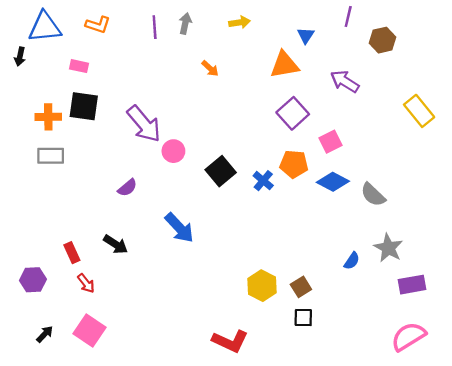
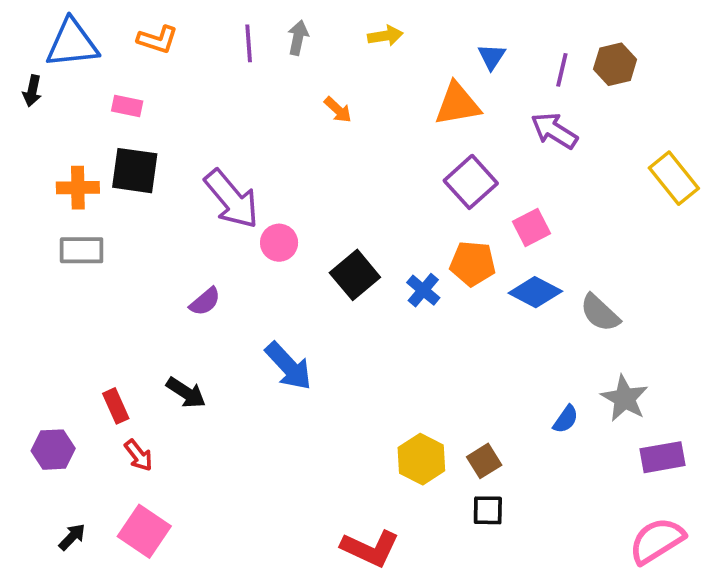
purple line: (348, 16) -> (562, 70), moved

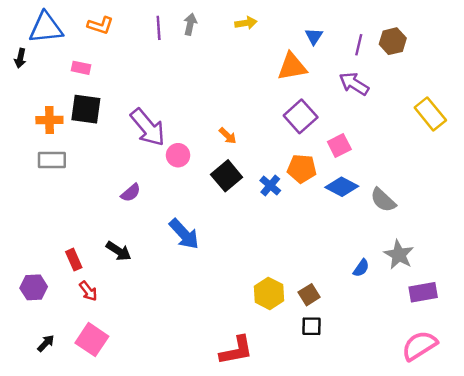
orange arrow: (338, 110) -> (228, 136), moved
red L-shape: (370, 548) -> (236, 351), turned -36

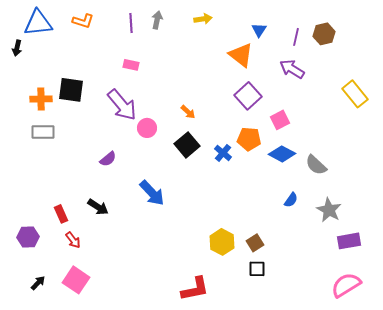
orange triangle: (292, 67) -> (241, 55), turned 48
pink rectangle: (81, 68) -> (131, 65), moved
blue semicircle: (361, 268) -> (291, 200), moved

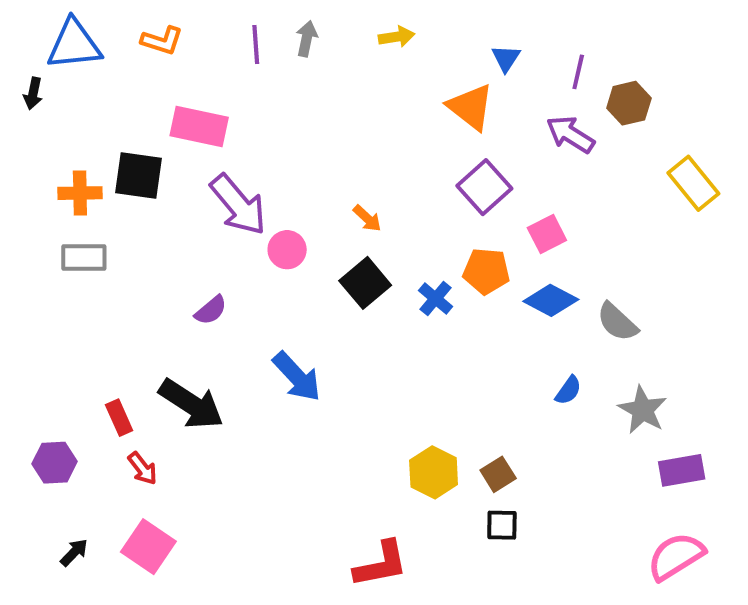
brown hexagon: (324, 34) -> (629, 103), moved
pink rectangle: (131, 65) -> (199, 127), moved, size x1.8
black arrow: (98, 207) -> (191, 404), size x1.6

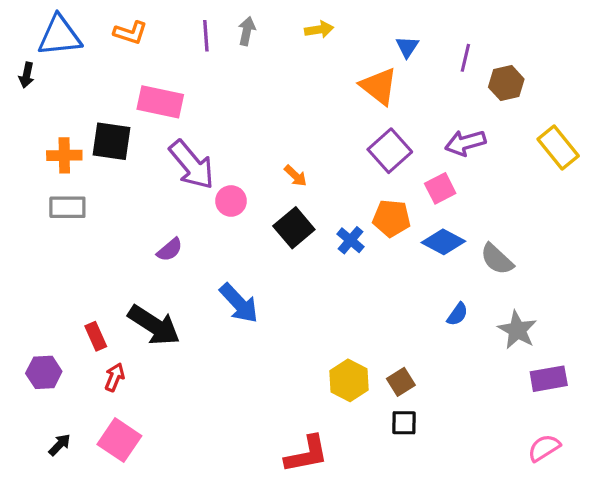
purple arrow: (570, 134) -> (465, 143), moved, turned -48
red arrow: (142, 468) -> (115, 377), turned -120
pink semicircle: (676, 556) -> (544, 448), size x0.7

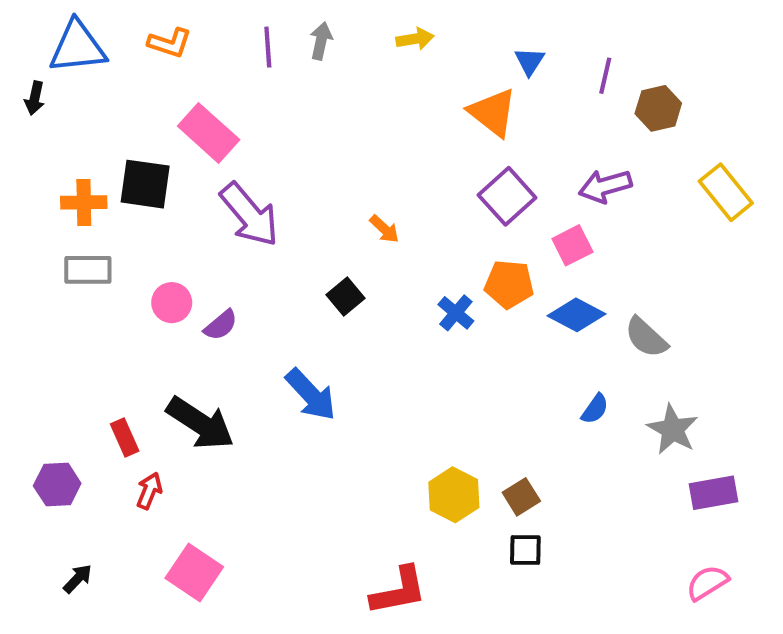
pink rectangle: (160, 102) -> (209, 133), turned 30
pink circle: (231, 201) -> (172, 303), moved
black square: (294, 228) -> (345, 296), moved, size x0.7
pink square: (119, 440) -> (194, 572), moved

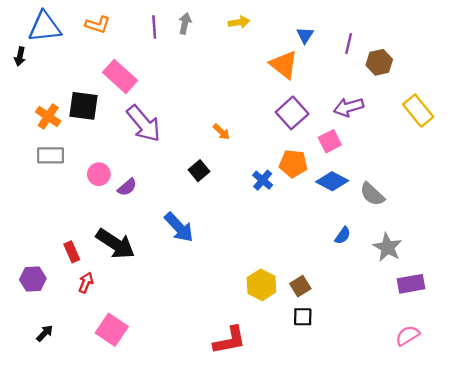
orange cross: (84, 202) -> (48, 116), turned 35

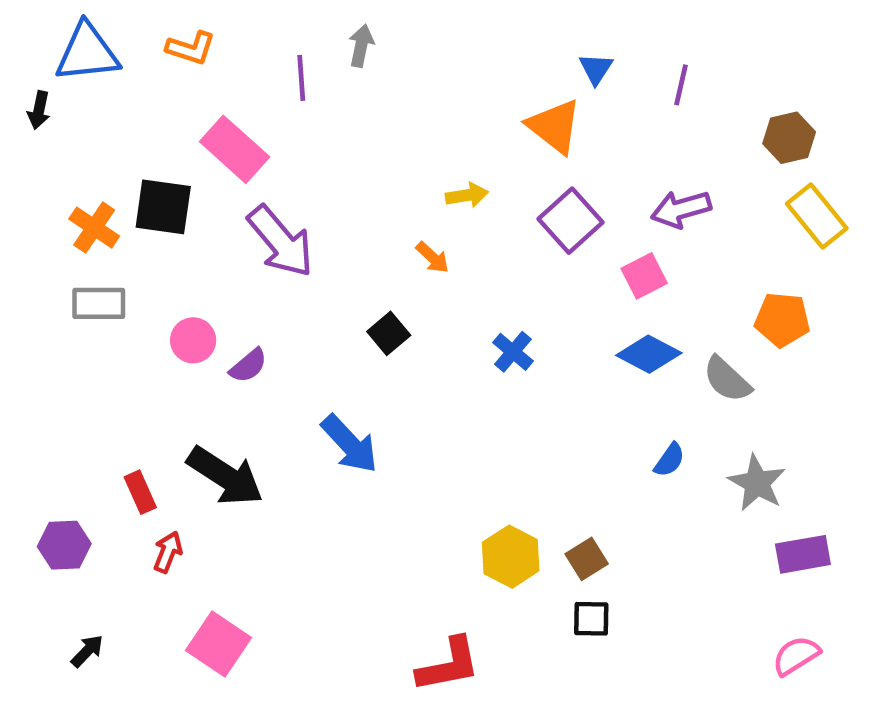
yellow arrow: (239, 22) -> (467, 195), moved
purple line: (154, 27) -> (301, 78), moved
brown hexagon: (379, 62) -> (789, 138), moved
orange pentagon: (293, 164) -> (782, 320), moved

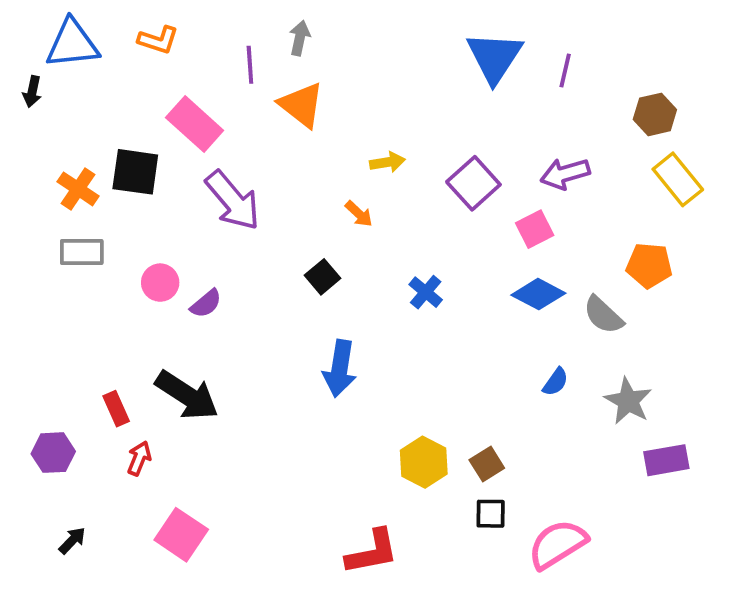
blue triangle: (596, 69) -> (494, 57), size x2.0
orange triangle: (554, 126) -> (302, 105), moved
blue arrow: (350, 444) -> (340, 369), moved, turned 52
pink semicircle: (796, 656) -> (557, 544), moved, size x1.5

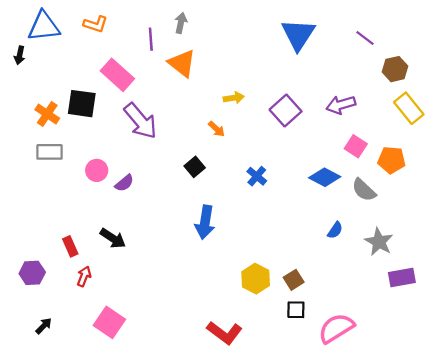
purple line: (565, 71) -> (365, 38), moved, turned -66
pink square: (535, 229) -> (356, 146), moved, turned -30
black arrow: (187, 395) -> (113, 238), size x0.7
red L-shape: (372, 552) -> (225, 333), turned 48

